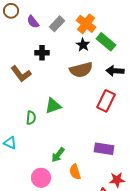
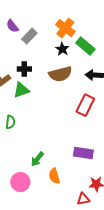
gray rectangle: (57, 24) -> (29, 36), moved
black cross: (42, 53) -> (24, 69), moved
green triangle: (53, 106) -> (21, 90), moved

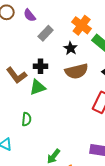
purple semicircle: (12, 26) -> (30, 15), moved
black star: (62, 49) -> (71, 48), moved

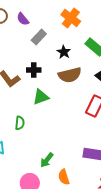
orange cross: (82, 25) -> (71, 18), moved
green triangle: (38, 87) -> (41, 97), moved

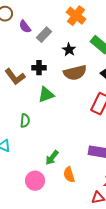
purple semicircle: (23, 19) -> (25, 27), moved

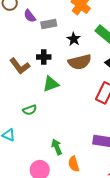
gray rectangle: (44, 35) -> (49, 24), turned 35
green semicircle: (25, 121) -> (30, 110), turned 64
green arrow: (52, 158) -> (57, 147), turned 119

